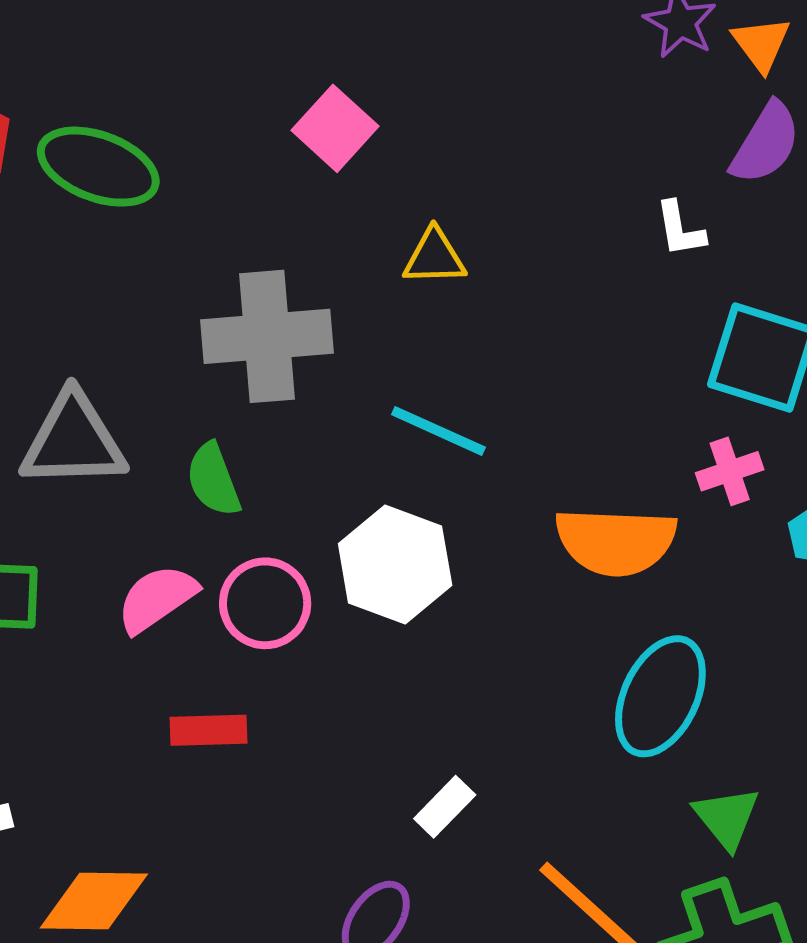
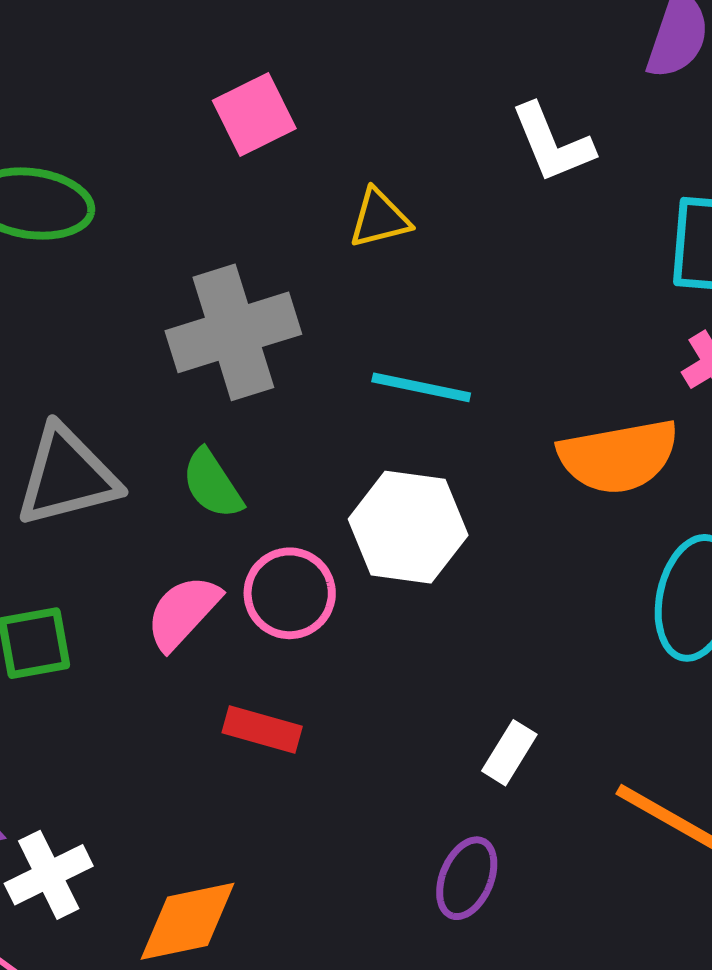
pink square: (335, 128) -> (254, 115), turned 34
white L-shape: (680, 229) -> (552, 143), moved, size x1.5
red rectangle: (209, 730) -> (262, 729), turned 30

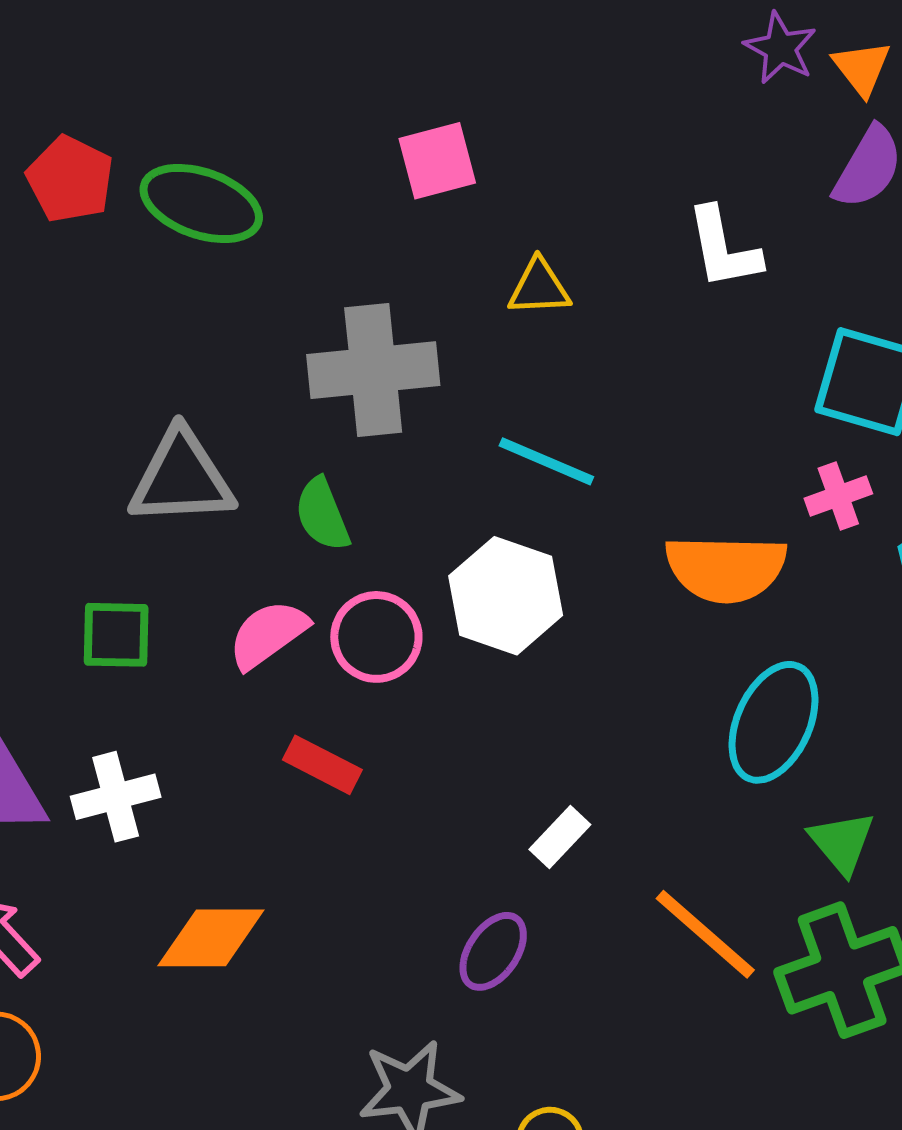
white cross: (49, 875) -> (116, 797), moved

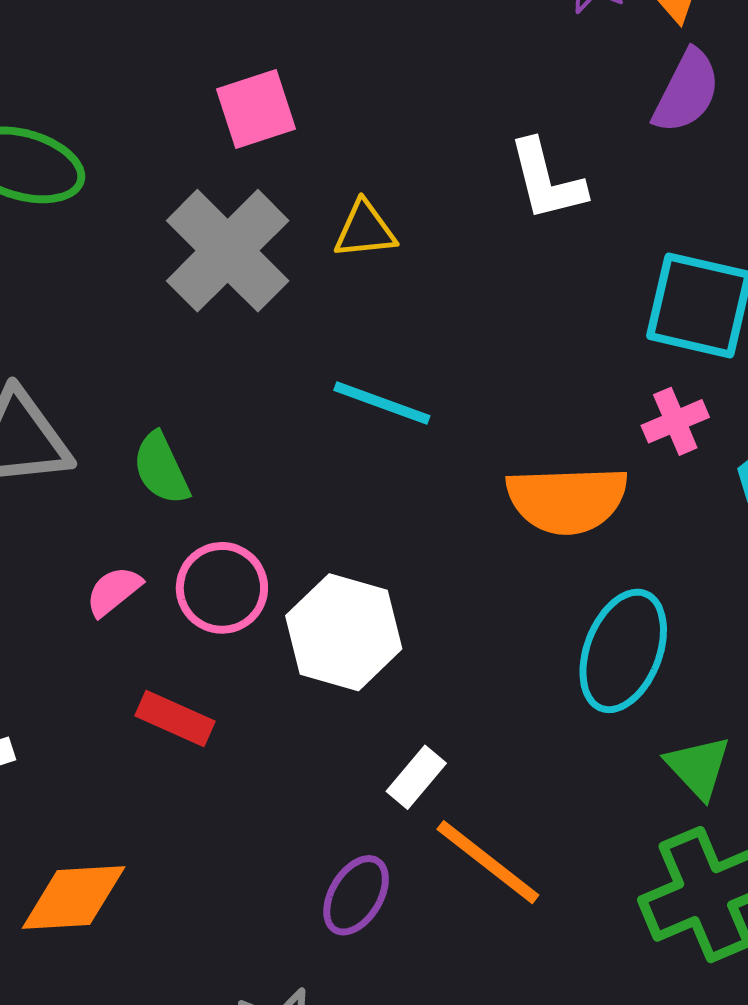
gray cross: (373, 370) -> (228, 251), moved, turned -36
white hexagon: (506, 596) -> (344, 632), moved
pink semicircle: (268, 634) -> (114, 591), size x0.7
orange line: (705, 934) -> (488, 862), moved

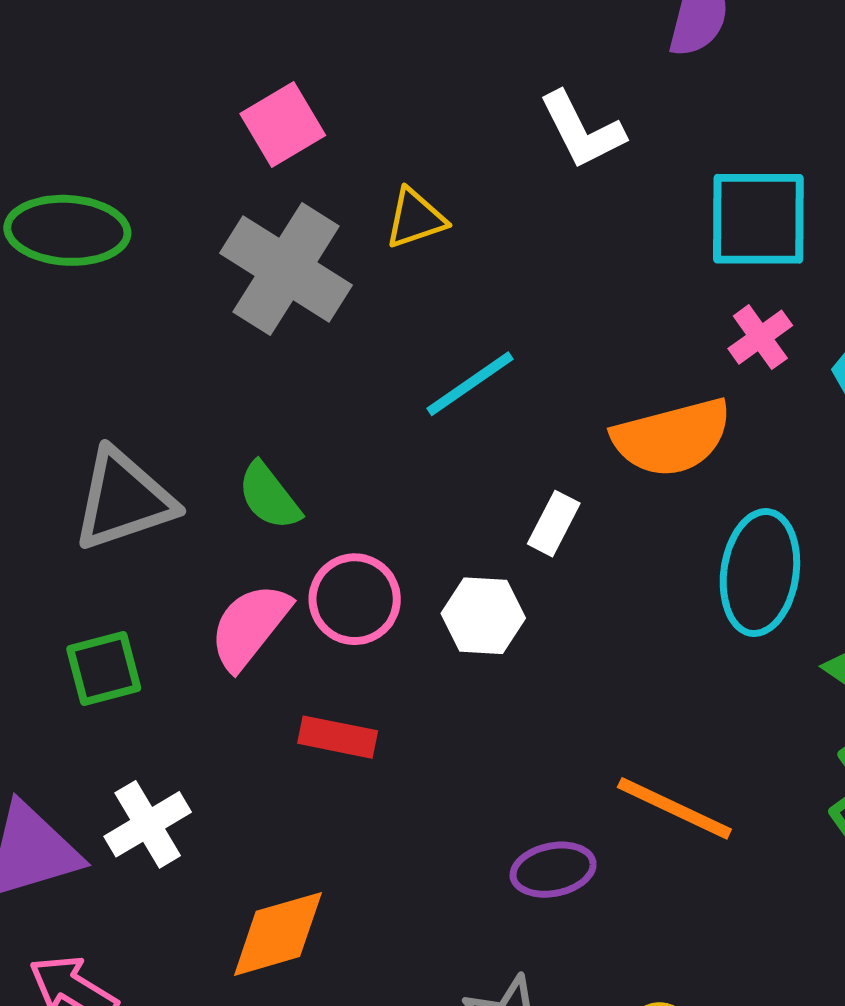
cyan line: (382, 403) -> (470, 384), turned -42
pink semicircle: (114, 591) -> (250, 626), size x1.6
white hexagon: (344, 632) -> (483, 616), size x0.7
white rectangle: (416, 777) -> (554, 524), moved
purple ellipse: (356, 895) -> (553, 870), turned 60

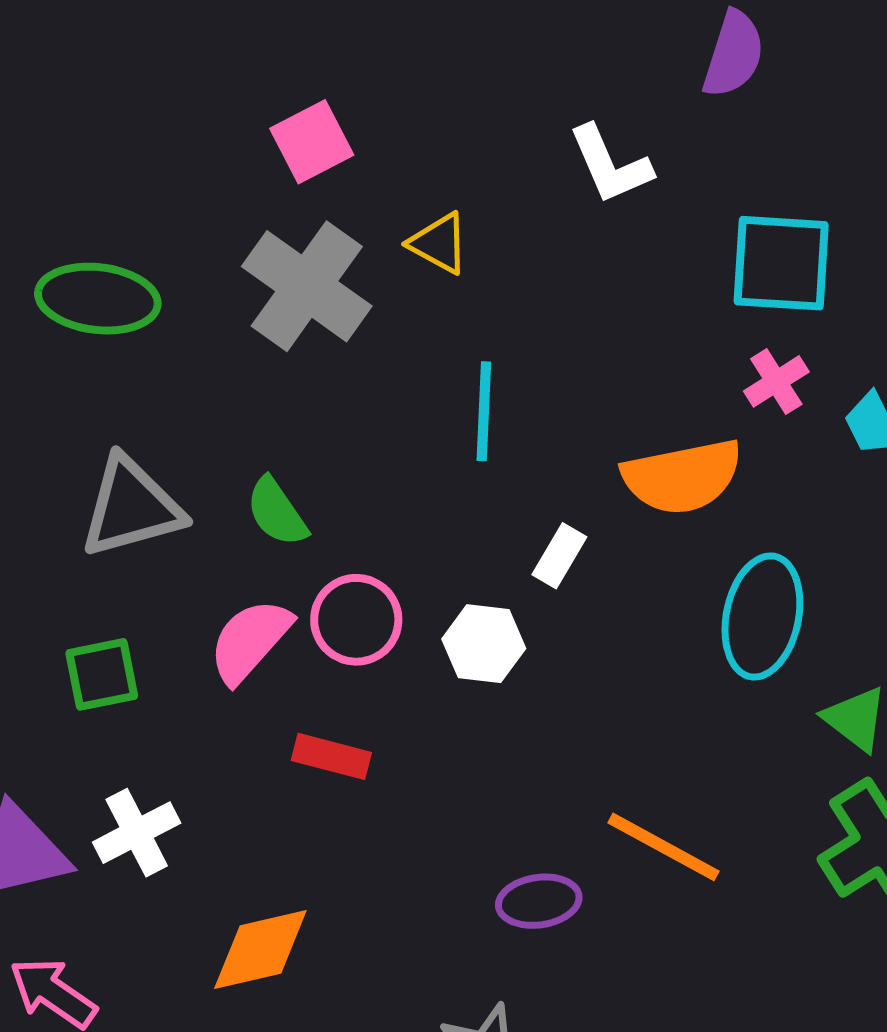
yellow triangle: (415, 219) -> (439, 243), turned 44
green ellipse: (67, 230) -> (98, 299), moved
cyan line: (470, 384) -> (484, 411), turned -56

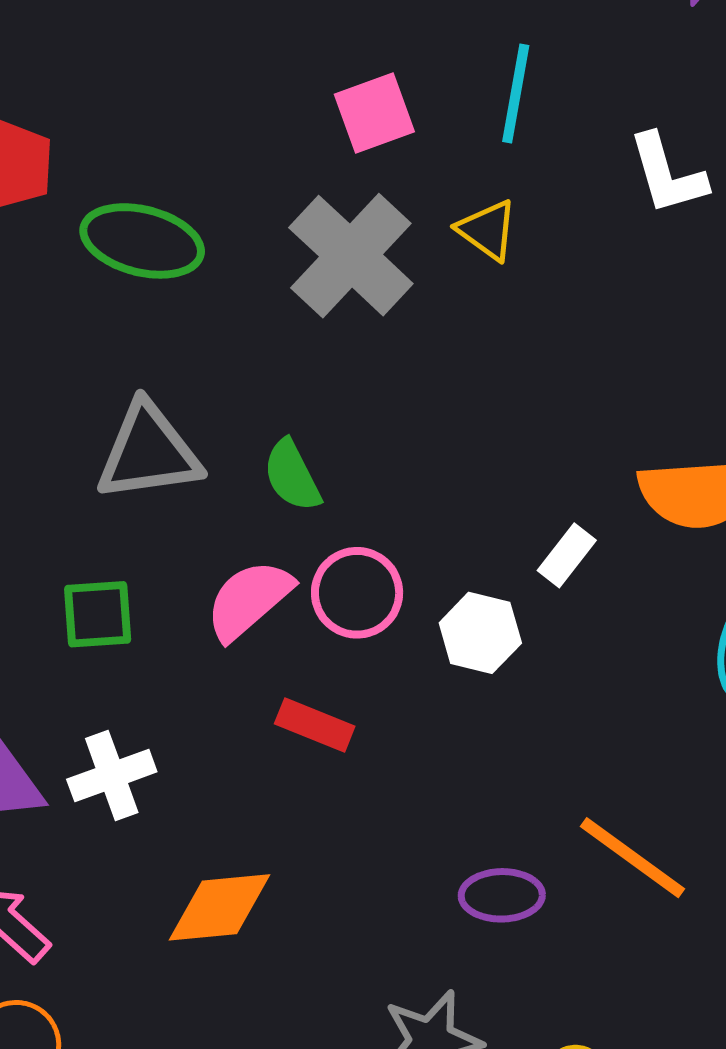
cyan line: (484, 411) -> (516, 93), moved

